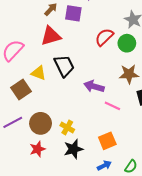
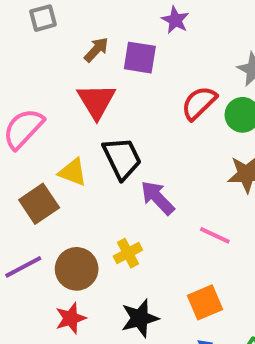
red triangle: (51, 36) -> (96, 101), turned -45
purple arrow: (94, 86) -> (158, 198), moved, turned 30
yellow cross: (67, 127) -> (128, 253), moved, turned 32

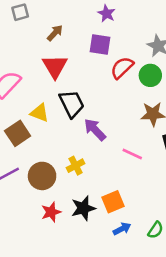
purple square: (140, 58) -> (100, 44), moved
orange square: (205, 302) -> (113, 202), moved
red star: (71, 318) -> (51, 212), moved

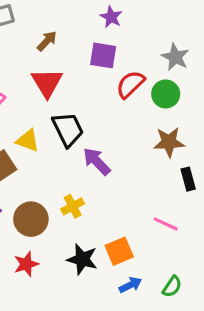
pink line: (132, 154) -> (166, 224), moved
black star: (83, 208) -> (82, 259), turned 30
red star: (51, 212) -> (26, 264), moved

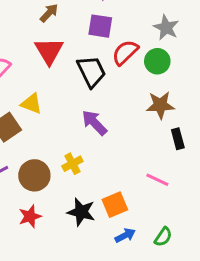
black trapezoid: (68, 129) -> (91, 71), moved

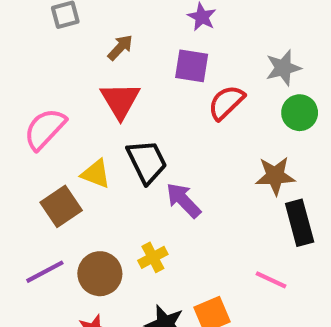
gray star: (166, 28) -> (283, 68), turned 30
green circle: (157, 61) -> (300, 113), moved
black trapezoid: (91, 71) -> (147, 162), moved
black rectangle: (178, 139) -> (300, 223), size x1.5

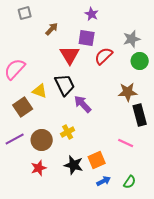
red triangle: (120, 100) -> (70, 55), moved

